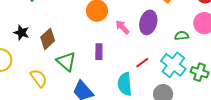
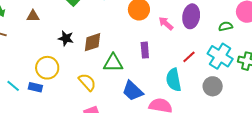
brown diamond: (48, 39) -> (93, 42), turned 30
green triangle: (66, 61) -> (113, 63), turned -35

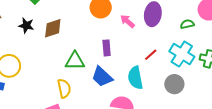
black star: (66, 38) -> (26, 25), moved
brown diamond: (93, 42) -> (53, 28), moved
yellow semicircle: (87, 82) -> (64, 88), moved, turned 30
blue trapezoid: (133, 91) -> (102, 77), moved

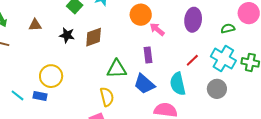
pink arrow: (128, 21) -> (157, 29), moved

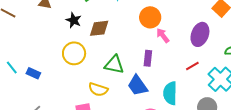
red line: (192, 60) -> (192, 66), moved
yellow circle: (51, 76) -> (74, 53), moved
yellow semicircle: (107, 97) -> (98, 89), turned 108

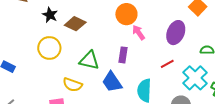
brown diamond: (99, 28) -> (75, 24), turned 30

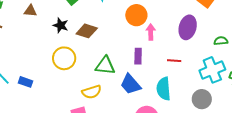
pink arrow: (139, 33) -> (151, 32), turned 42
red line: (167, 64) -> (174, 61), moved, turned 40
cyan cross: (195, 78) -> (212, 70), turned 30
yellow semicircle: (73, 85) -> (92, 92), turned -30

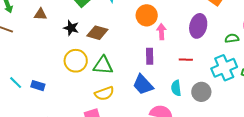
green triangle: (105, 66) -> (103, 65), moved
cyan semicircle: (164, 89) -> (176, 88), size x0.7
gray circle: (202, 99) -> (201, 92), moved

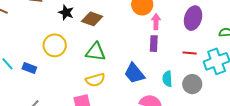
purple rectangle: (150, 56) -> (154, 44), moved
red line: (186, 60) -> (190, 53), moved
yellow circle: (76, 61) -> (55, 45), moved

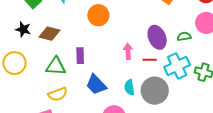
purple ellipse: (193, 18) -> (157, 37), moved, turned -35
pink arrow: (156, 22) -> (128, 51), moved
purple rectangle: (154, 44) -> (80, 56), moved
gray circle: (192, 84) -> (155, 91), size x1.4

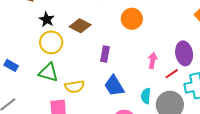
black star: (23, 29) -> (47, 19), moved
red line: (150, 60) -> (172, 74), turned -48
yellow circle: (14, 63) -> (51, 42), moved
green triangle: (56, 66) -> (48, 72), moved

